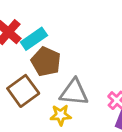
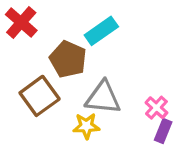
cyan rectangle: (34, 39) -> (101, 31), moved

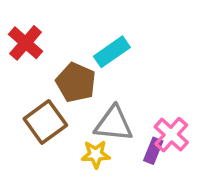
pink cross: (156, 108) -> (171, 135), size x1.4
purple rectangle: (163, 131) -> (153, 151), moved

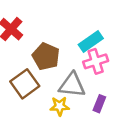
cyan rectangle: (112, 52) -> (91, 42), moved
pink cross: (171, 135) -> (96, 61), moved, turned 30

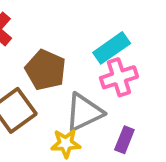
gray triangle: (72, 85) -> (84, 112), turned -32

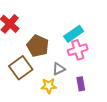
gray triangle: (84, 112) -> (59, 69), size x0.6
purple rectangle: (124, 140) -> (81, 84), turned -32

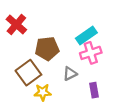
brown pentagon: (38, 46) -> (47, 49), turned -30
yellow star: (49, 86) -> (43, 92), moved

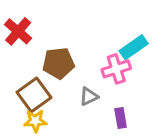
cyan rectangle: (86, 35) -> (134, 47), moved
yellow star: (43, 92) -> (35, 121), moved

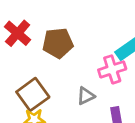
brown pentagon: (59, 63) -> (58, 43), moved

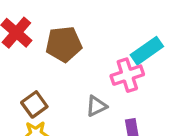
brown square: (33, 94) -> (34, 104), size x0.7

